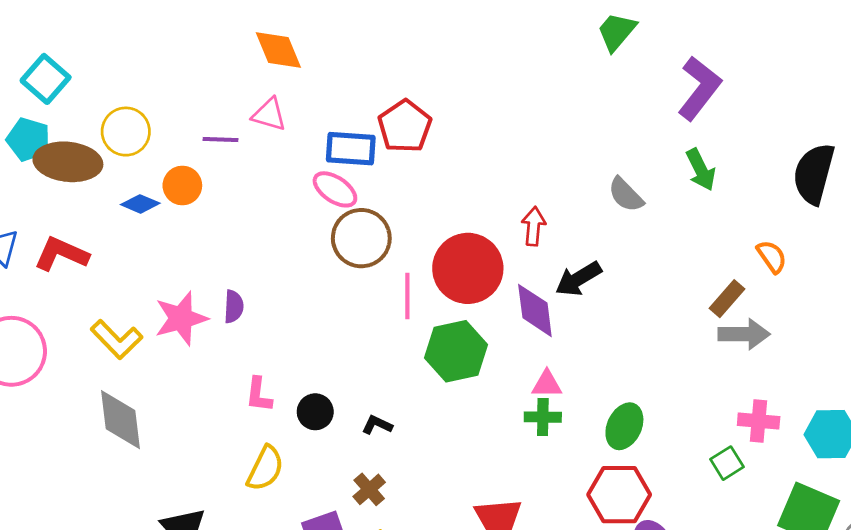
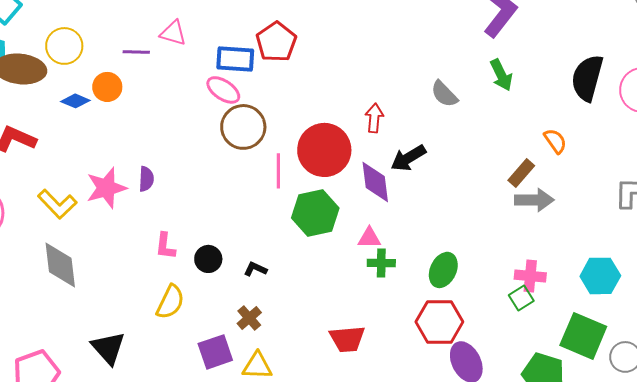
pink triangle: (547, 384) -> (369, 238), moved
pink cross: (759, 421) -> (530, 276), moved

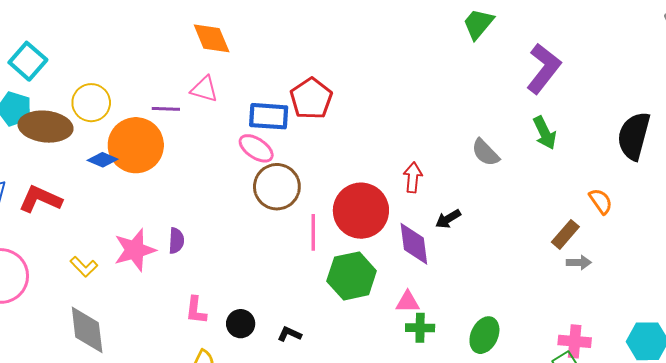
orange circle: (107, 87) -> (136, 145), size x1.8
black arrow: (408, 158) -> (448, 219), size x0.7
gray arrow: (534, 200) -> (579, 262), size x0.6
yellow L-shape: (57, 204) -> (84, 267), size x0.7

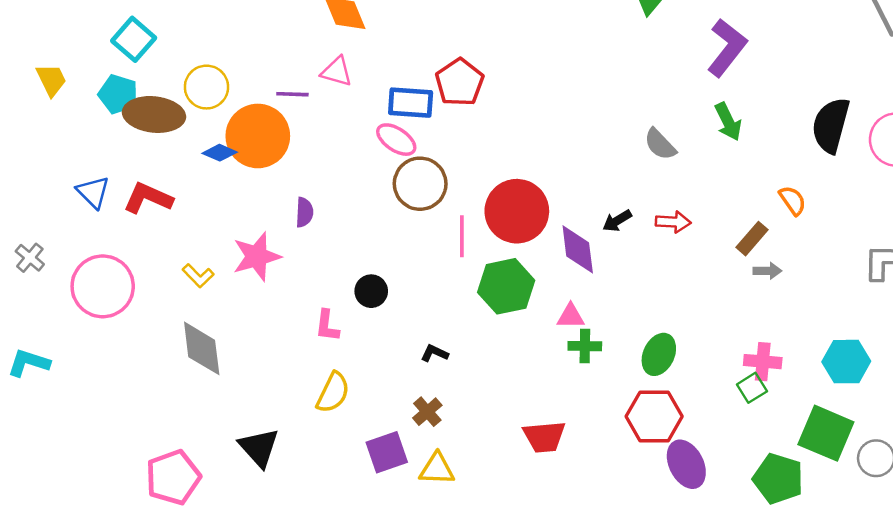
red arrow: (413, 177) -> (673, 222), moved, turned 88
purple semicircle: (176, 241) -> (304, 212), moved
black circle: (241, 324) -> (371, 291), moved

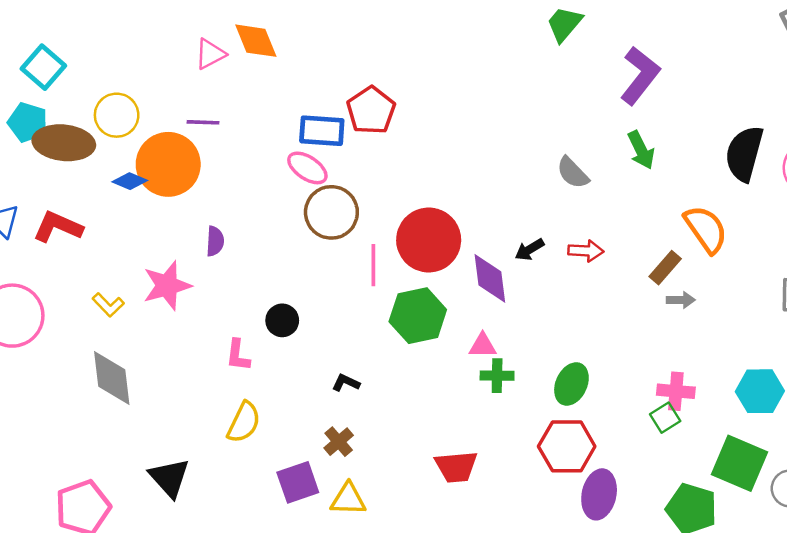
pink triangle: (337, 72) -> (210, 54), moved, turned -44
orange semicircle: (793, 200) -> (706, 229), size x1.6
purple ellipse: (686, 464) -> (599, 494), turned 39

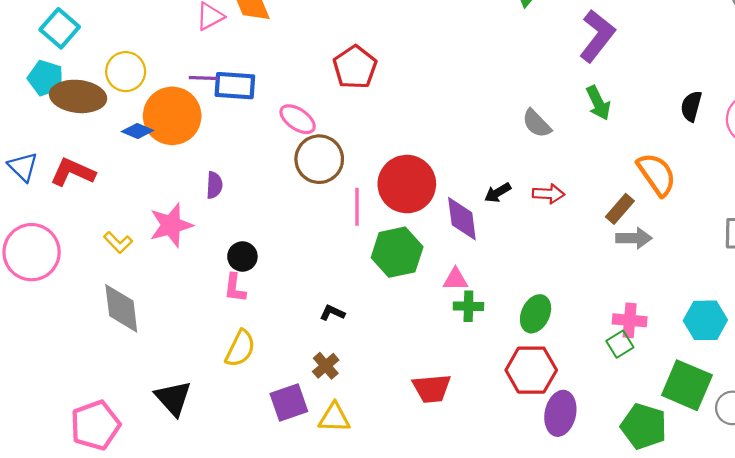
blue rectangle: (322, 131) -> (235, 86), moved
black semicircle: (744, 154) -> (691, 106), size x0.6
gray arrow: (681, 300) -> (634, 238), size x1.4
black circle: (282, 320) -> (242, 257), moved

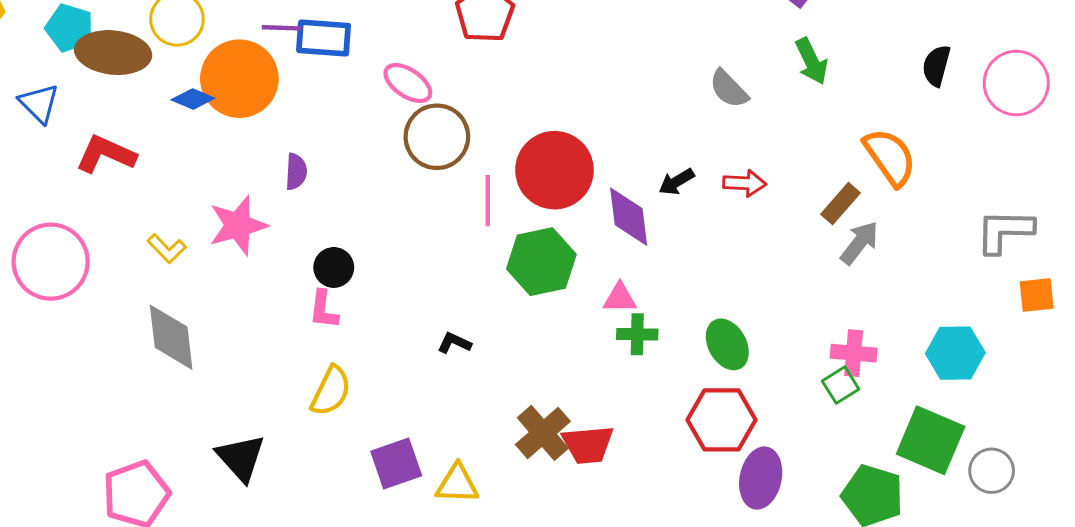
blue triangle: (23, 167) -> (39, 103), moved
gray arrow: (634, 238) -> (859, 243), turned -52
green ellipse: (536, 314) -> (727, 344), turned -54
brown cross: (326, 366) -> (543, 433), moved, size x1.5

